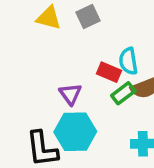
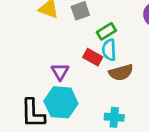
green rectangle: (123, 93) -> (106, 31), moved

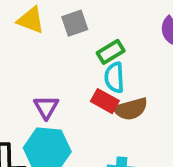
red rectangle: (93, 57) -> (105, 101), moved

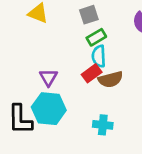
gray square: (75, 23) -> (89, 15), moved
red rectangle: (105, 101) -> (92, 73), turned -66

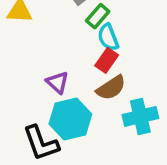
brown semicircle: (110, 79) -> (111, 88), moved
cyan cross: (103, 125) -> (140, 116), size x1.4

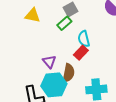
green rectangle: (98, 16) -> (64, 23), moved
brown semicircle: (111, 88) -> (68, 73), moved, turned -54

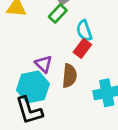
cyan hexagon: (54, 85) -> (33, 87), moved

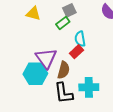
purple triangle: (44, 64) -> (46, 58), size x1.6
black L-shape: (29, 110) -> (64, 93), moved

